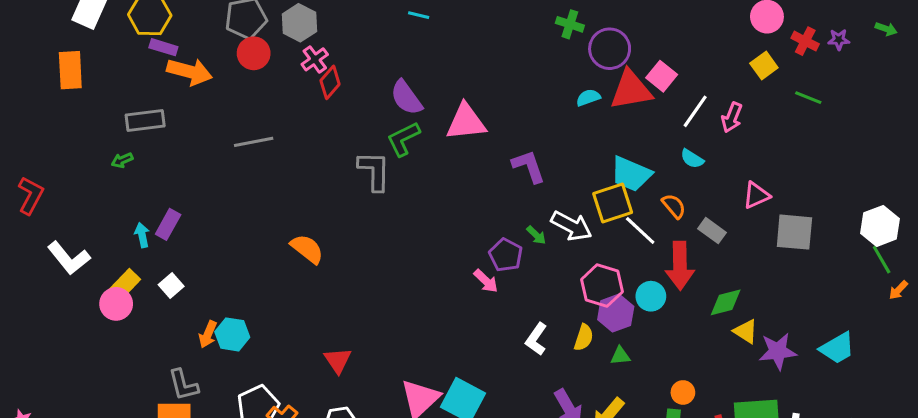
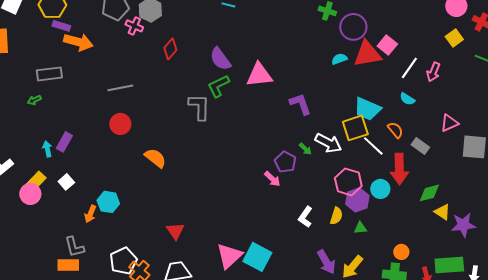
red circle: (254, 53) -> (120, 124), moved
pink cross: (315, 59) -> (134, 26), moved, turned -30
cyan hexagon: (232, 334) -> (108, 202), moved

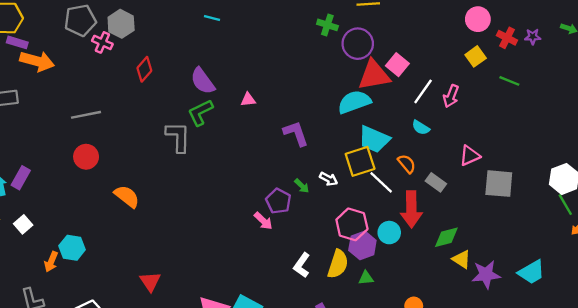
cyan semicircle: (339, 59) -> (354, 102), moved, size x1.8
pink triangle: (259, 75) -> (248, 100), size x0.5
white arrow: (328, 143) -> (329, 179), size x0.6
yellow semicircle: (336, 216) -> (338, 264), size x1.4

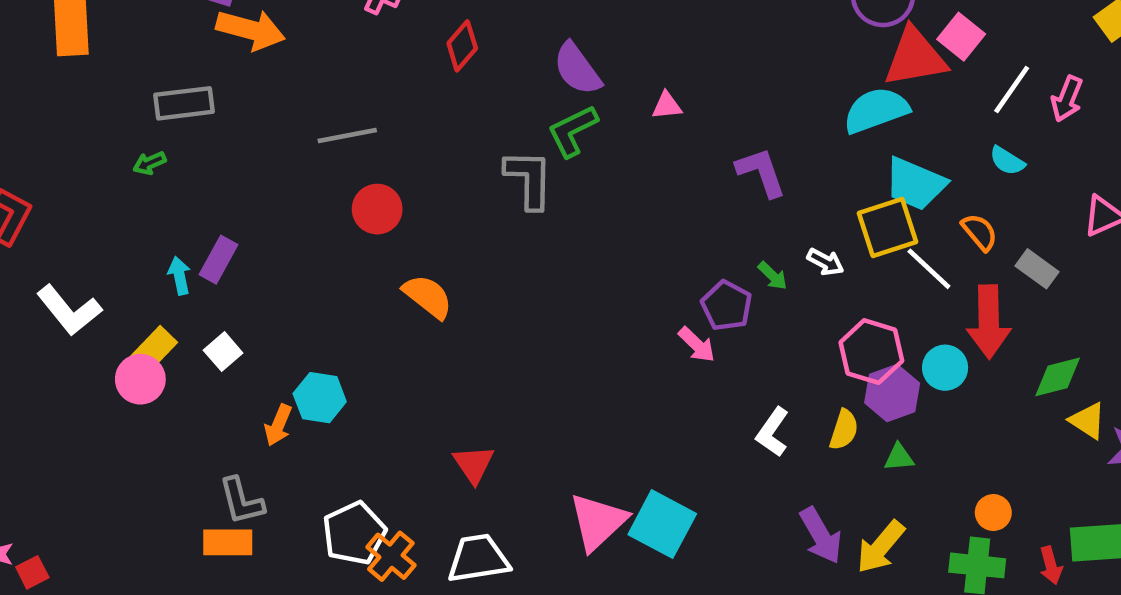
red circle: (86, 157) -> (377, 209), moved
yellow semicircle: (338, 264) -> (844, 430), size x0.7

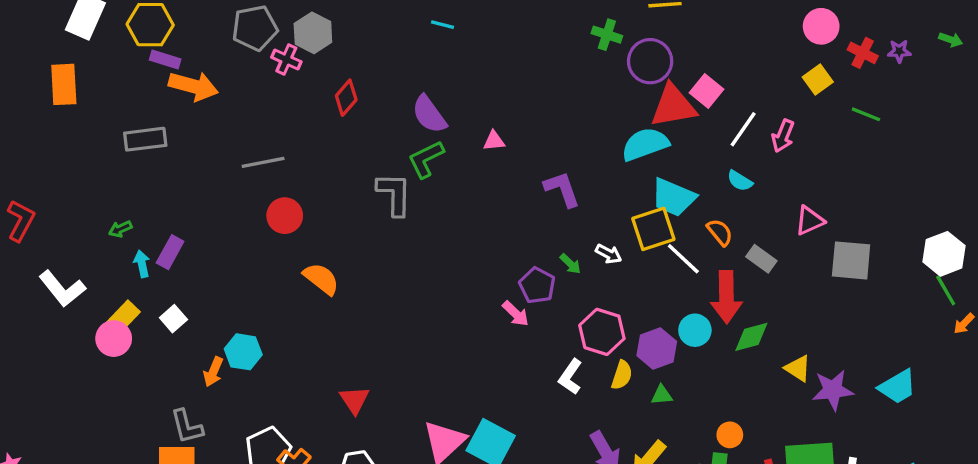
green arrow: (150, 163) -> (120, 229), moved
pink hexagon: (871, 352) -> (602, 332), moved
green diamond: (1058, 377) -> (751, 337), moved

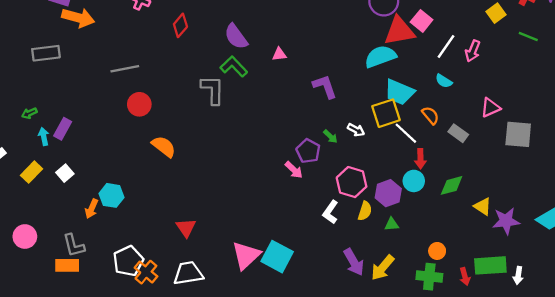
green L-shape: (426, 159) -> (234, 67), turned 72
red arrow: (726, 297) -> (420, 159), moved, size x0.6
pink circle: (114, 339) -> (25, 237), moved

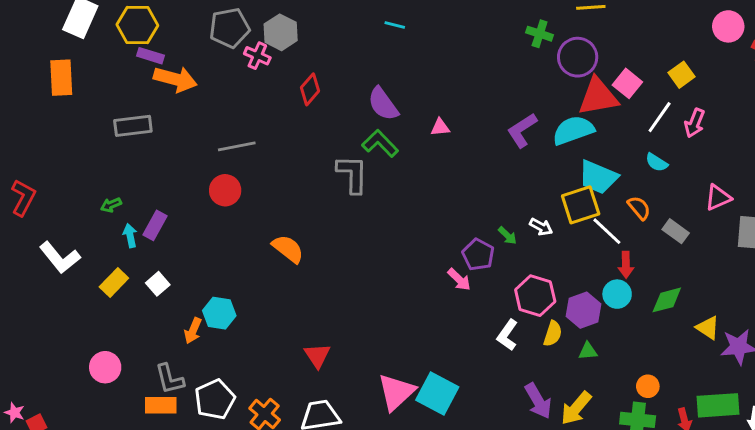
yellow square: (496, 13) -> (681, 75), moved
purple L-shape: (325, 87) -> (522, 130), moved, turned -104
red circle: (139, 104) -> (225, 190), moved
white pentagon: (128, 261) -> (215, 399), moved

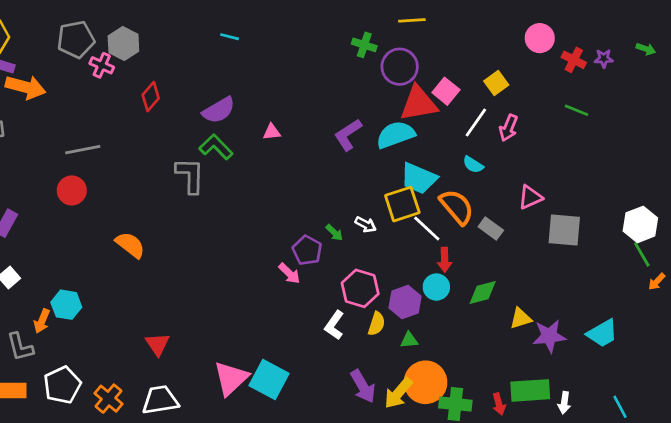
purple semicircle: (383, 104) -> (219, 110), turned -84
orange semicircle: (639, 208) -> (457, 207), size x1.6
yellow triangle: (708, 328) -> (521, 318), turned -50
gray L-shape: (170, 379) -> (20, 347), moved
orange circle: (648, 386) -> (425, 382), moved, size x2.0

